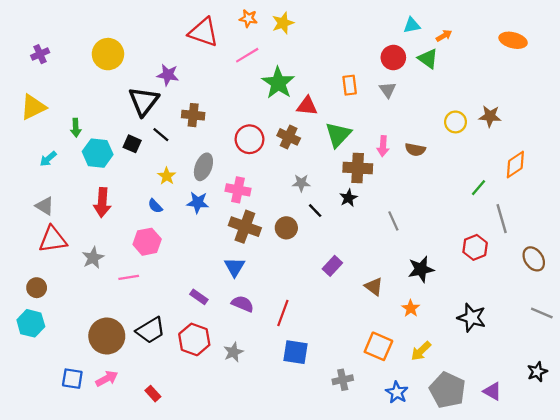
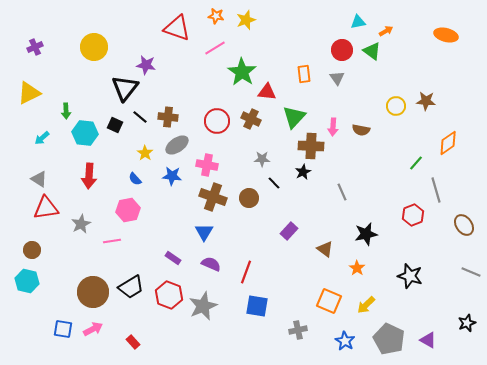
brown cross: (193, 115) -> (168, 117), moved
gray ellipse: (203, 167) -> (177, 145), turned 35
gray star: (233, 352) -> (203, 306), size x1.6

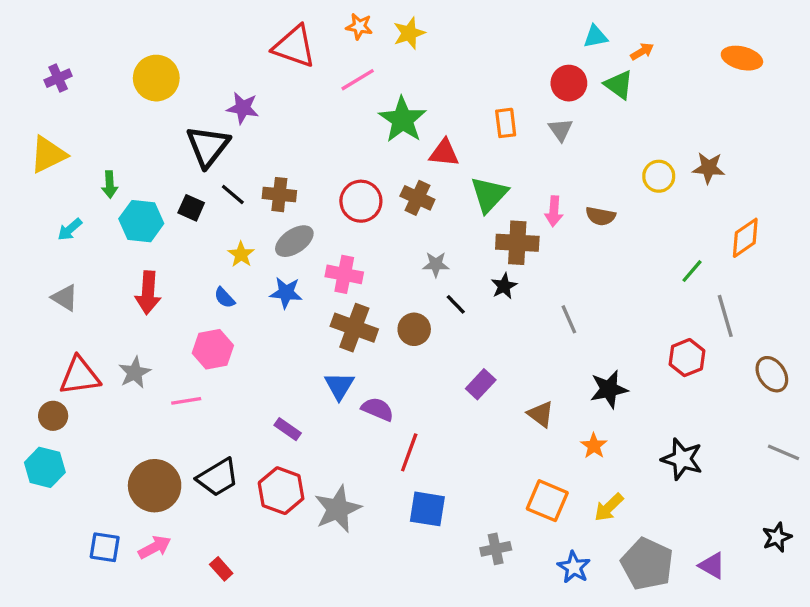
red triangle: (46, 208) -> (80, 376), moved
purple semicircle: (211, 264) -> (378, 409), moved

